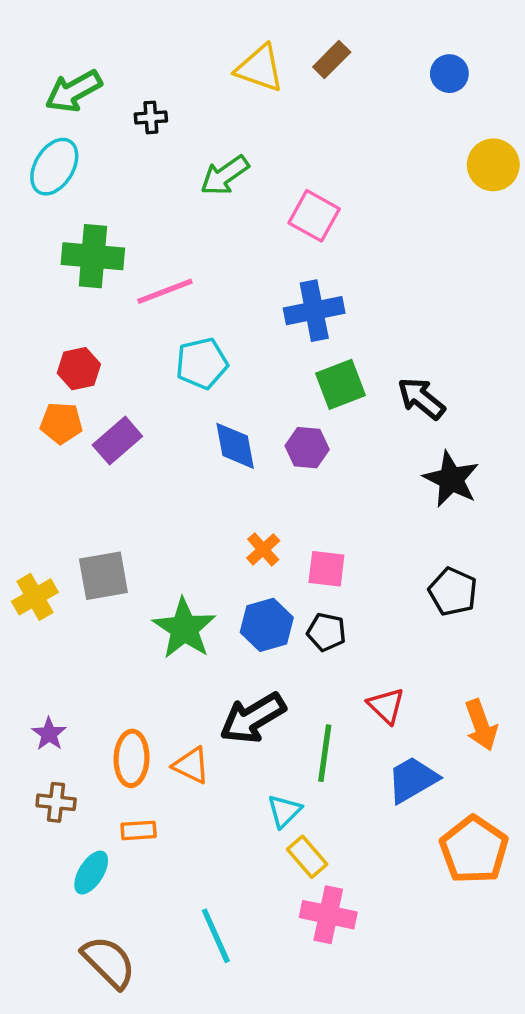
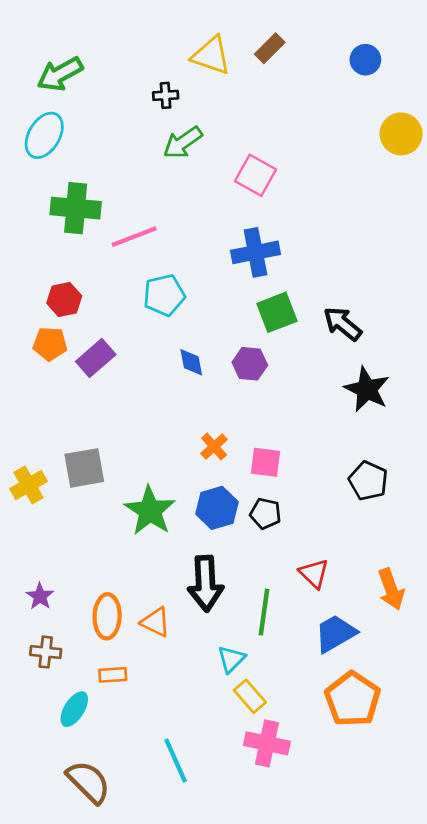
black cross: (151, 117) -> (166, 95), moved
blue diamond: (235, 446) -> (191, 362), size x0.7
black arrow: (253, 718) -> (206, 584), turned -62
orange pentagon: (474, 850) -> (353, 699), moved

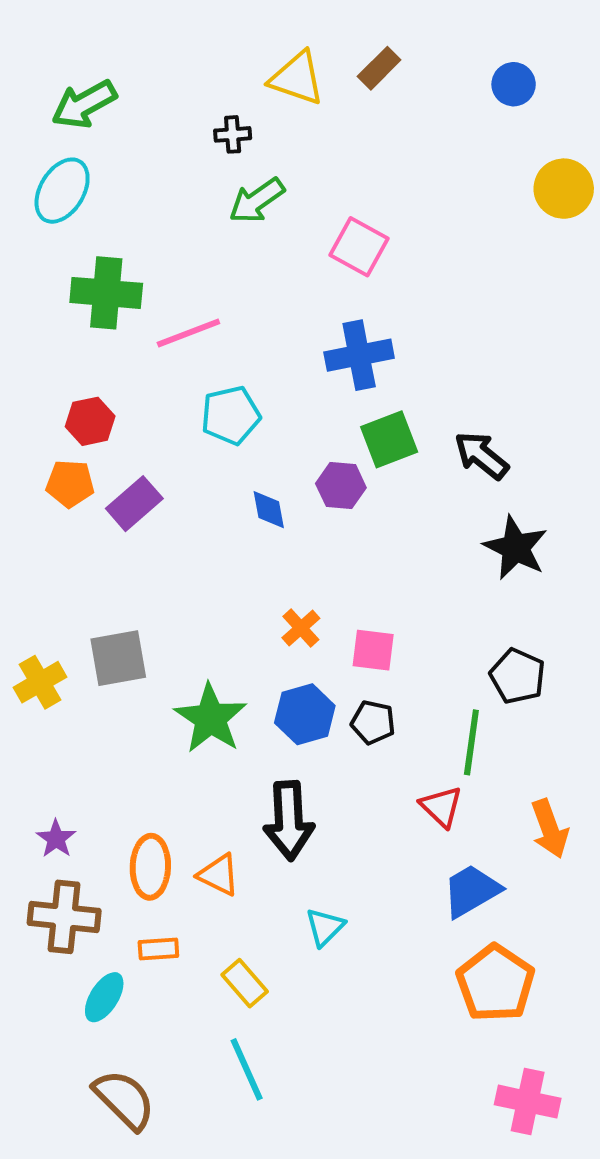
purple hexagon: (250, 364) -> (341, 486), moved
green line: (264, 612) -> (471, 742), moved
brown cross: (46, 652) -> (64, 917), size x1.6
yellow rectangle: (250, 696) -> (245, 983), moved
pink cross: (267, 743) -> (528, 1102), moved

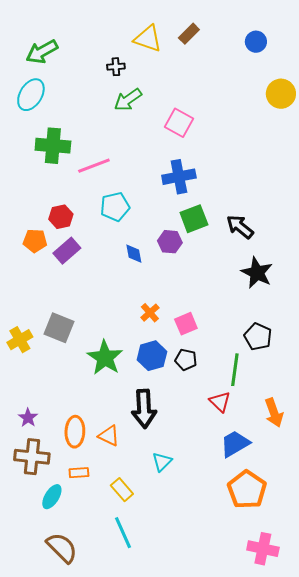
red hexagon: (90, 421) -> (61, 217), moved
pink square: (373, 650) -> (186, 324), turned -30
gray square: (118, 658) -> (59, 328), turned 32

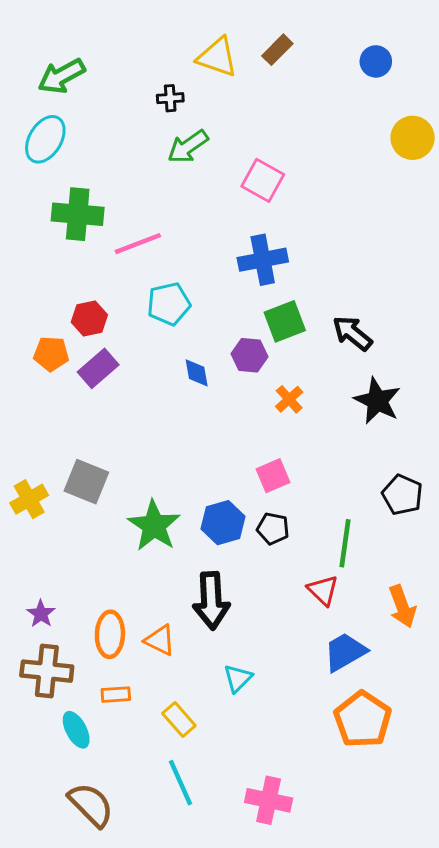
orange cross: (150, 313) -> (289, 399), moved
black pentagon: (258, 337) -> (402, 495), moved
cyan ellipse: (52, 497) -> (76, 730), turned -60
pink cross: (263, 549) -> (269, 800), moved

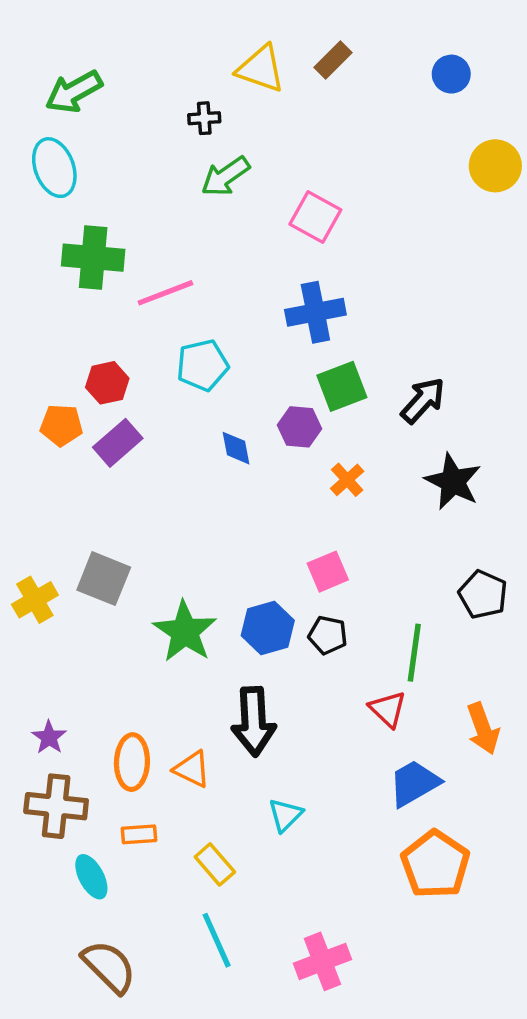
cyan ellipse: (45, 139) -> (54, 168), turned -51
black arrow: (352, 333) -> (423, 400), turned 93
pink cross: (269, 800) -> (322, 961), turned -33

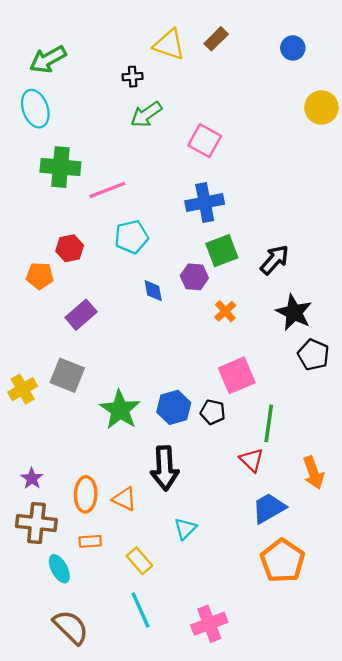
purple rectangle: (118, 443) -> (81, 315), moved
pink square: (328, 572) -> (237, 375), moved, size x1.4
black pentagon: (483, 594) -> (313, 355), moved

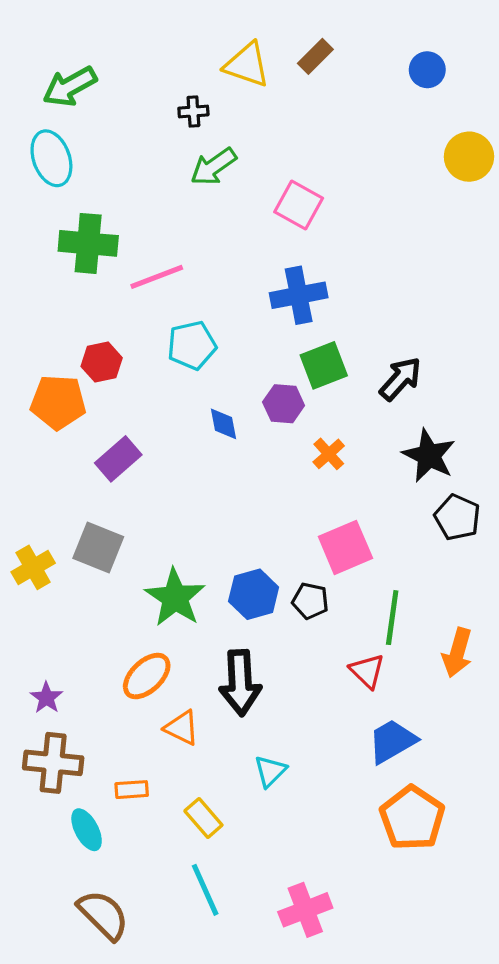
orange pentagon: (40, 276) -> (58, 402), size x1.4
orange arrow: (313, 473) -> (457, 653), moved, turned 36
orange ellipse: (86, 494) -> (147, 676), moved, turned 44

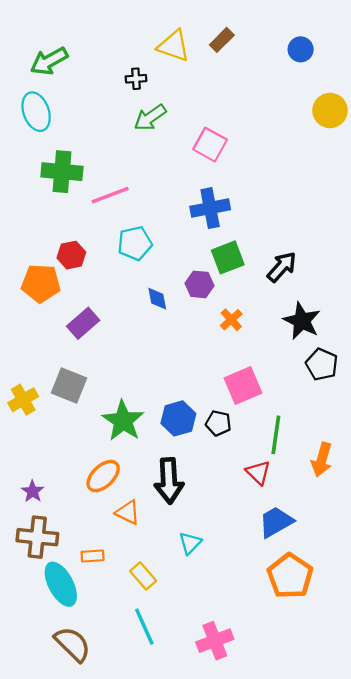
cyan ellipse: (87, 830) -> (61, 584), size x1.5

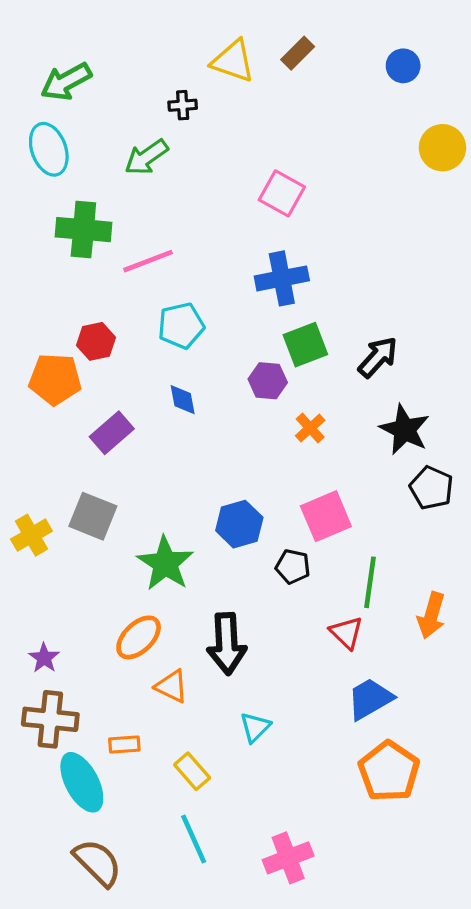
green arrow: (150, 118) -> (146, 157), moved
blue diamond: (157, 299) -> (183, 400), moved
blue hexagon: (178, 418) -> (239, 524), moved

